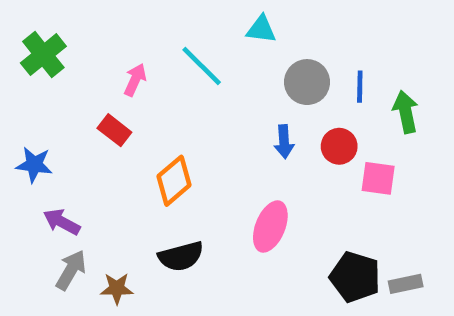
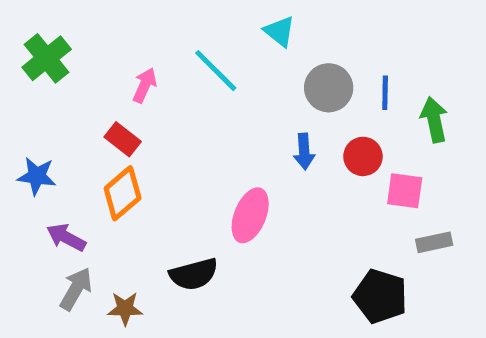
cyan triangle: (261, 29) -> (280, 31), turned 32
orange diamond: (174, 181) -> (123, 193), moved
pink ellipse: (270, 227) -> (250, 215), moved
gray rectangle: (406, 284) -> (434, 242), moved

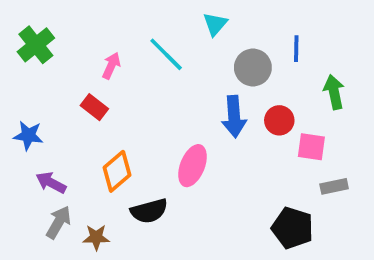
cyan triangle: (280, 31) -> (215, 24), turned 32
blue line: (385, 93) -> (296, 49), moved
blue arrow: (304, 152) -> (234, 117), size x1.5
orange diamond: (123, 193) -> (117, 171), moved

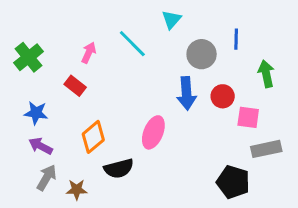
green cross: (36, 45) -> (28, 57), moved
blue star: (28, 135) -> (36, 113), moved
gray rectangle: (334, 186) -> (266, 149), size x1.4

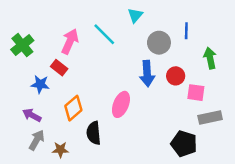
pink arrow: (89, 53) -> (70, 41), size x1.5
blue star: (36, 113) -> (40, 84), moved
black semicircle: (119, 169) -> (94, 133), turned 100

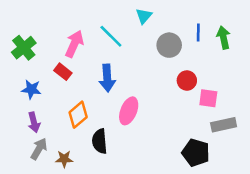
green arrow: (210, 58) -> (224, 38), moved
blue arrow: (147, 74) -> (107, 78), moved
blue star: (40, 84) -> (31, 89), moved
purple arrow: (32, 115) -> (34, 122), turned -132

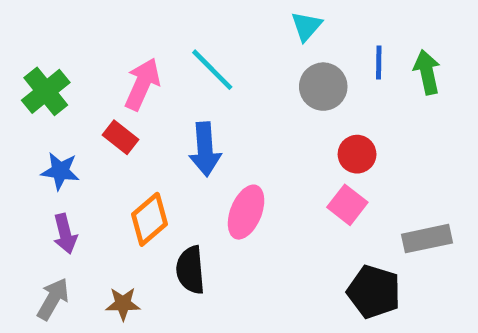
cyan triangle: (144, 16) -> (306, 26), moved
pink square: (208, 98) -> (347, 205), moved, turned 30
gray arrow: (39, 149) -> (53, 299), moved

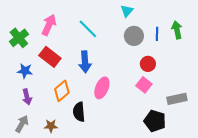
blue line: (379, 62) -> (157, 34), moved
pink arrow: (142, 84) -> (49, 25), moved
red rectangle: (121, 137) -> (50, 57), size x1.5

